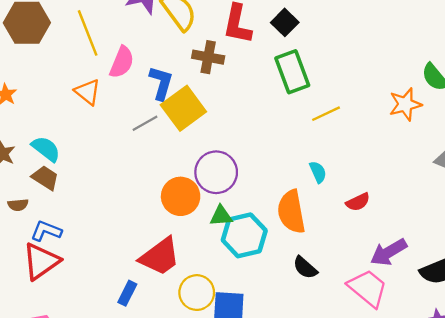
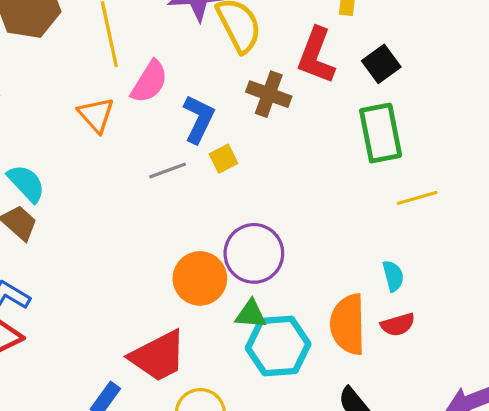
yellow square: (183, 108) -> (223, 159), size x0.5
red semicircle: (358, 202) -> (398, 325), moved

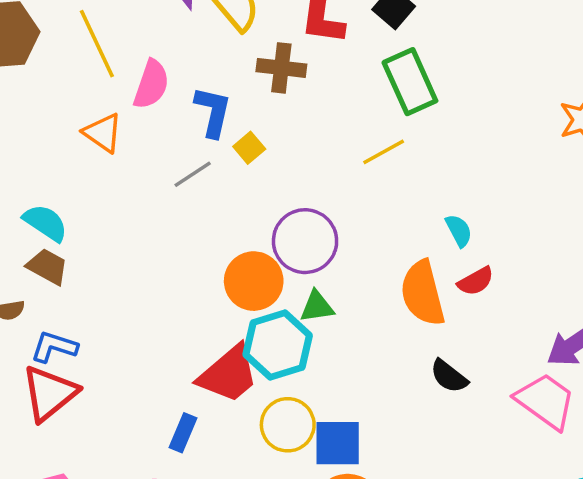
yellow line: (417, 198) -> (384, 152), moved
cyan hexagon: (278, 346) -> (278, 345), moved

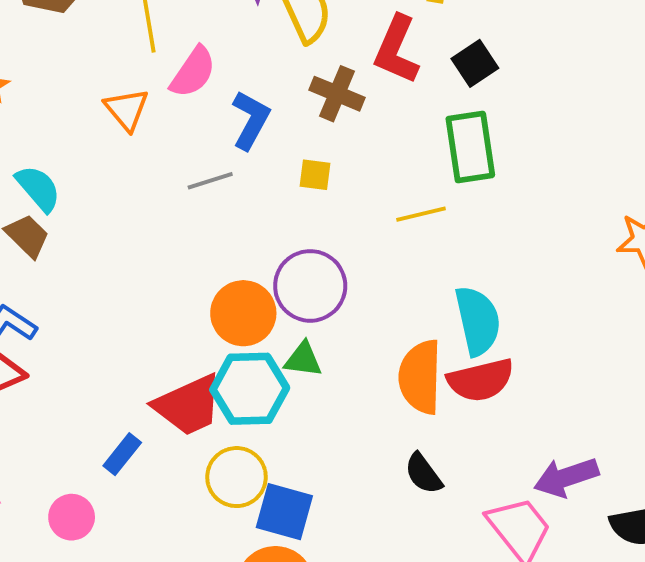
yellow square: (249, 148) -> (315, 175), moved, turned 32
cyan semicircle: (459, 230) -> (478, 321), size x1.8
red semicircle: (476, 281) -> (481, 380), size x1.6

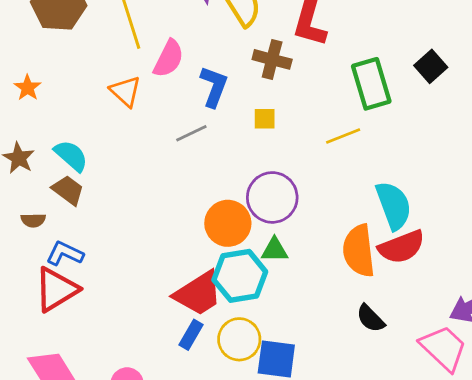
black square: (475, 63) -> (431, 66), moved
blue rectangle: (122, 454) -> (191, 335), moved

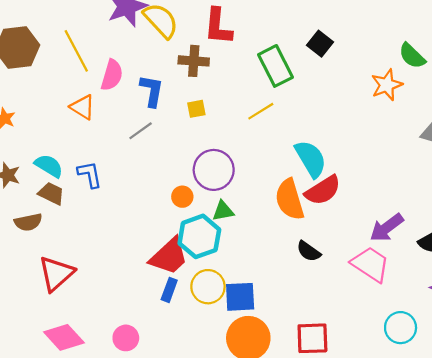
brown semicircle: (33, 220) -> (28, 222), size x1.4
orange circle: (228, 223) -> (182, 197), size x0.6
blue L-shape: (65, 254) -> (90, 174), moved, turned 64

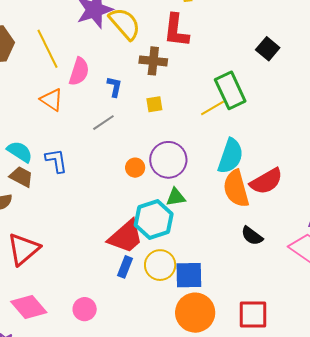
green rectangle: (276, 66) -> (230, 90), moved
blue L-shape: (152, 91) -> (115, 87), size x0.7
cyan semicircle: (311, 159) -> (230, 156), moved, turned 48
orange circle: (182, 197) -> (135, 168), moved

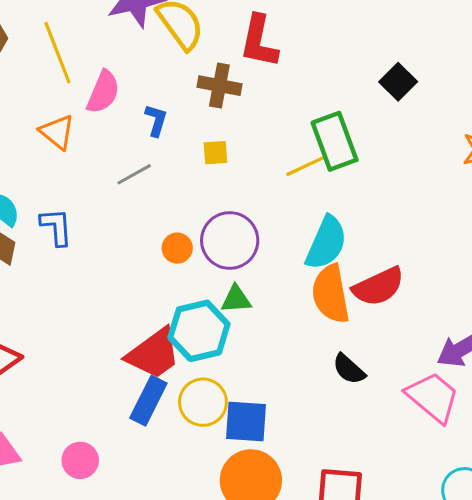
blue rectangle: (125, 267) -> (148, 401), size x1.4

